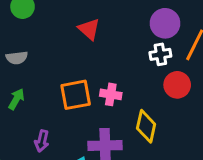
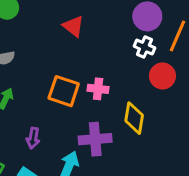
white cross: (160, 54) -> (144, 47), turned 36
orange square: (76, 95) -> (64, 91), turned 32

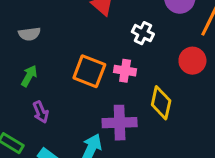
white cross: (144, 47) -> (143, 33), moved
purple arrow: (33, 138) -> (41, 112), moved, turned -36

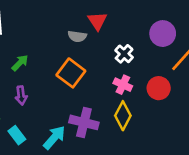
gray semicircle: (29, 34) -> (77, 36), moved
pink cross: (125, 71) -> (123, 85), moved

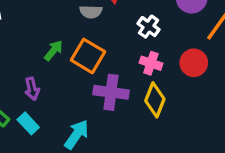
green arrow: (20, 63) -> (53, 51), moved
purple cross: (84, 122) -> (111, 92), moved
cyan rectangle: (17, 135) -> (28, 123), moved

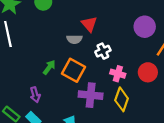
white cross: (149, 27) -> (103, 51), moved, turned 32

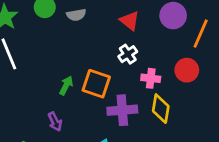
red triangle: (89, 24) -> (130, 21), moved
gray semicircle: (74, 39) -> (76, 15), moved

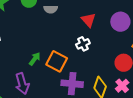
pink cross: (151, 78) -> (122, 86), moved, turned 32
purple arrow: (55, 122) -> (22, 84), size x1.5

